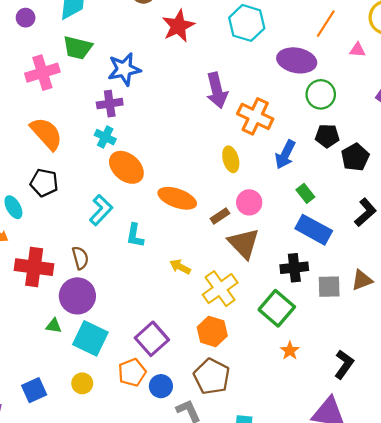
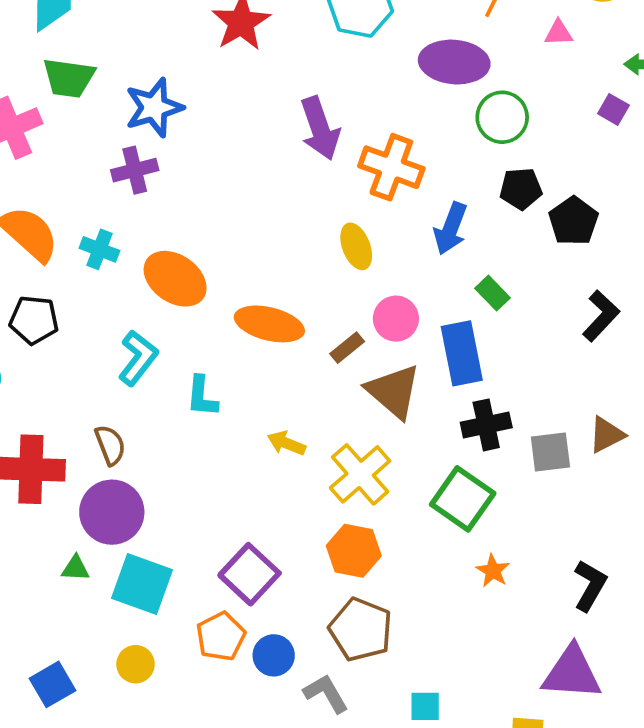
cyan cross: (105, 137) -> (99, 249), moved
blue rectangle: (314, 230) -> (462, 353), moved, turned 56

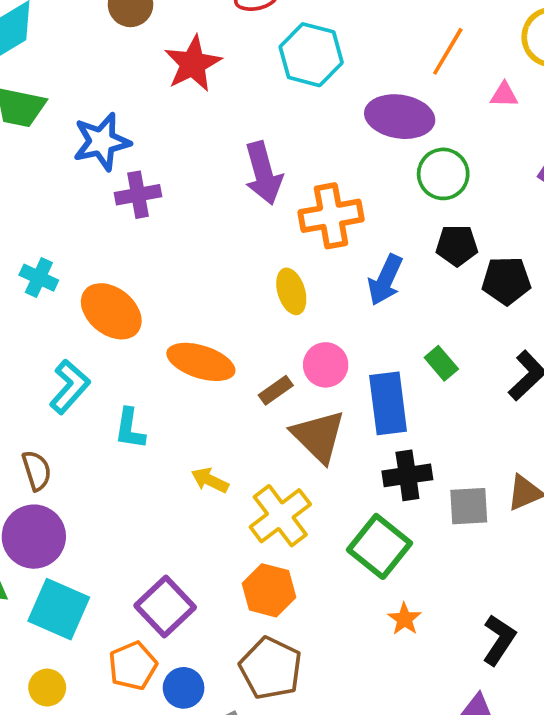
orange cross: (391, 167) -> (331, 216), turned -34
purple cross: (135, 170) -> (138, 195), moved
black pentagon: (573, 221) -> (506, 281), turned 30
green rectangle: (492, 293) -> (441, 363), moved

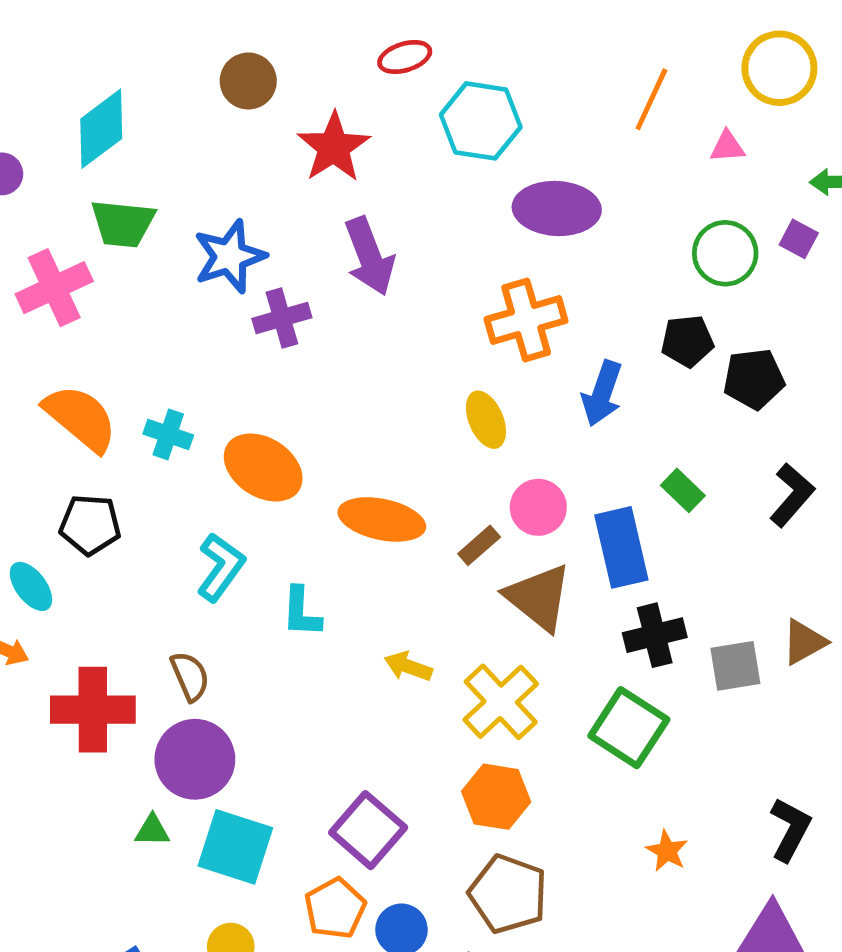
purple ellipse: (400, 117) -> (557, 208), moved
purple arrow: (263, 173) -> (369, 256), moved
green circle: (443, 174) -> (725, 253), moved
orange star: (404, 619) -> (667, 851), moved

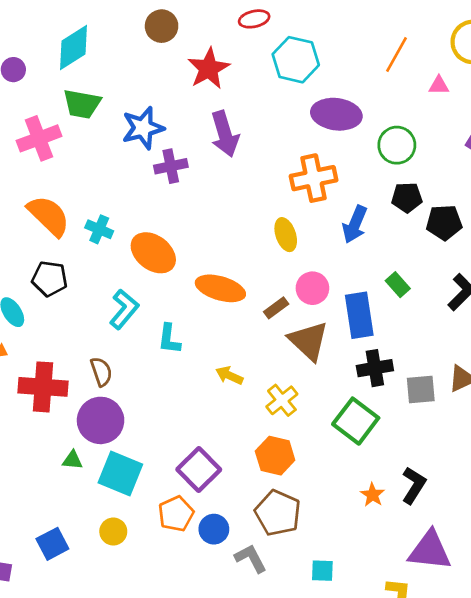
green circle: (725, 253) -> (397, 145), moved
yellow cross: (501, 702) -> (282, 400), size x0.7
black L-shape: (790, 829) -> (414, 485), moved

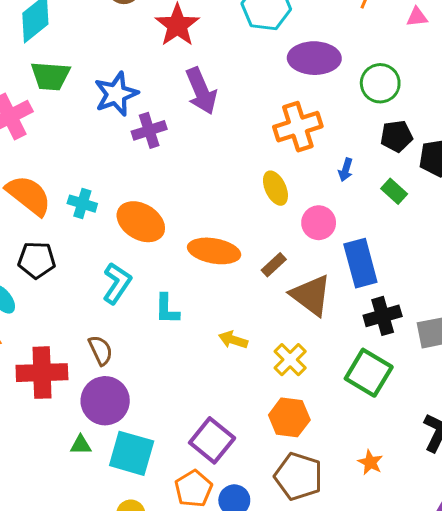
blue arrow: (355, 224) -> (346, 170), size x0.6
green rectangle: (398, 285) -> (394, 191), moved
pink circle: (312, 288) -> (319, 223), moved
orange star: (373, 495) -> (370, 462), moved

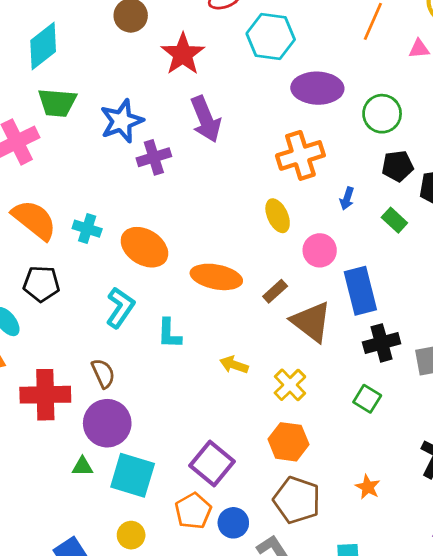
green square: (369, 373) -> (367, 399), size x0.6

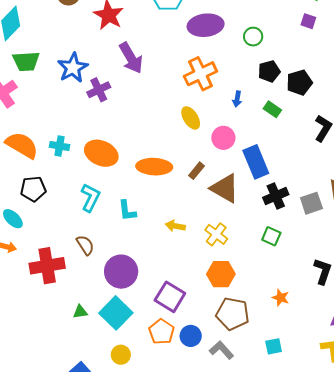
green circle: (382, 114) -> (253, 37), size x0.7
purple circle: (107, 423) -> (121, 272), moved
cyan square: (133, 475) -> (116, 313), turned 36

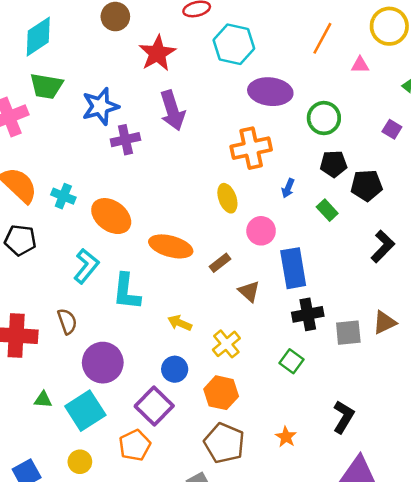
purple square: (308, 21) -> (392, 129), moved
green circle: (253, 37) -> (324, 118), size x1.4
brown triangle: (225, 188) -> (249, 291), size x0.6
cyan L-shape: (127, 211) -> (126, 292), size x1.4
blue circle: (191, 336) -> (175, 369), moved

